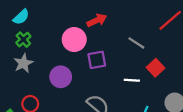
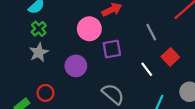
gray line: (136, 43) -> (151, 32), turned 30
white line: (132, 80) -> (147, 69), turned 49

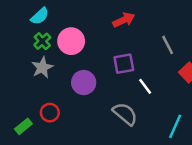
pink circle: (89, 29) -> (71, 41), moved
white line: (147, 69) -> (145, 86), moved

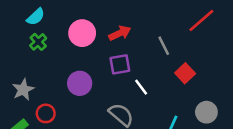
red arrow: (124, 20) -> (120, 33), moved
pink circle: (71, 41) -> (82, 33), moved
gray star: (42, 67) -> (23, 90), moved

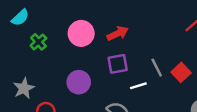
cyan semicircle: (36, 17) -> (20, 18), moved
gray line: (164, 46) -> (157, 68), moved
white line: (141, 87) -> (138, 86), turned -70

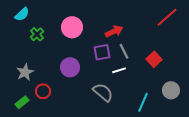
red arrow: (118, 33) -> (114, 31), moved
gray line: (157, 68) -> (124, 51), moved

